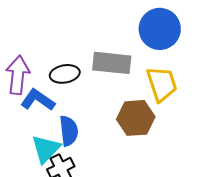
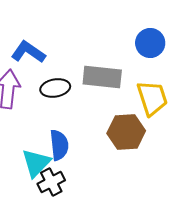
blue circle: (160, 29) -> (150, 43), size x0.7
blue L-shape: (38, 100) -> (28, 52), moved

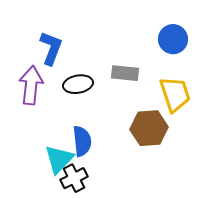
blue L-shape: (28, 52) -> (51, 48), turned 76
gray rectangle: (102, 77) -> (125, 73), size x0.7

